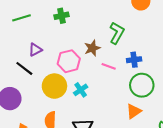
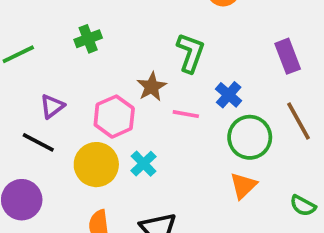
blue cross: (134, 60) -> (229, 95), turned -32

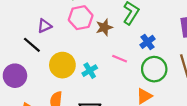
pink line: (186, 114) -> (120, 59), moved
pink hexagon: (114, 117) -> (81, 18), moved

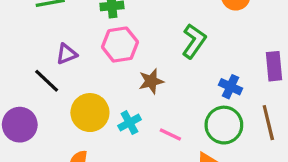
brown star: (104, 27) -> (151, 81), moved
blue cross: (147, 42) -> (231, 87), moved, turned -32
pink line: (120, 59) -> (170, 134), moved

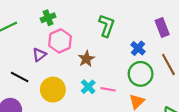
purple triangle: (67, 54) -> (39, 55), moved
blue cross: (231, 87) -> (138, 48), turned 32
cyan cross: (129, 123) -> (88, 87), moved

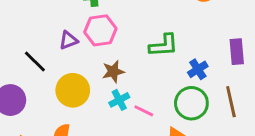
green L-shape: (107, 26) -> (164, 45), moved, turned 50
brown star: (86, 59) -> (113, 71), moved

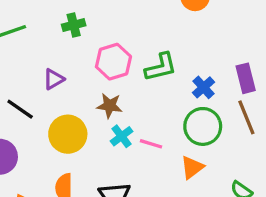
pink hexagon: (100, 30) -> (113, 62), moved
purple rectangle: (237, 52) -> (246, 78), moved
brown star: (113, 71) -> (110, 106), turned 30

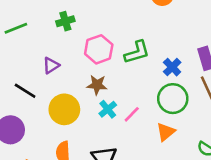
pink line: (151, 144) -> (132, 114), turned -60

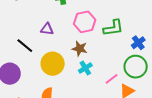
purple triangle: (51, 65) -> (47, 29), turned 32
pink line: (132, 114) -> (112, 79), moved

